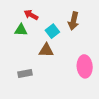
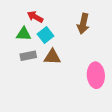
cyan square: (52, 31) -> (45, 35), moved
gray rectangle: (25, 74) -> (28, 56), moved

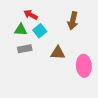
brown triangle: (52, 57) -> (58, 53), moved

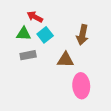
brown arrow: (73, 21) -> (82, 35), moved
pink ellipse: (84, 66) -> (81, 86), moved

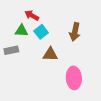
gray rectangle: (28, 55) -> (11, 50), moved
brown triangle: (65, 60) -> (50, 54), moved

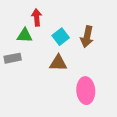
red arrow: (32, 15) -> (37, 17), turned 56
cyan square: (41, 32) -> (61, 37), moved

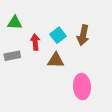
red arrow: (37, 17) -> (35, 42), moved
green triangle: (25, 35) -> (15, 23), moved

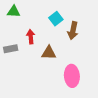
green triangle: (15, 23) -> (14, 12), moved
cyan square: (58, 35) -> (56, 19), moved

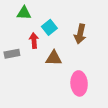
green triangle: (14, 12) -> (24, 13), moved
cyan square: (56, 19) -> (49, 27), moved

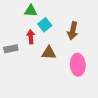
green triangle: (24, 13) -> (31, 11), moved
pink ellipse: (79, 83) -> (78, 65), moved

